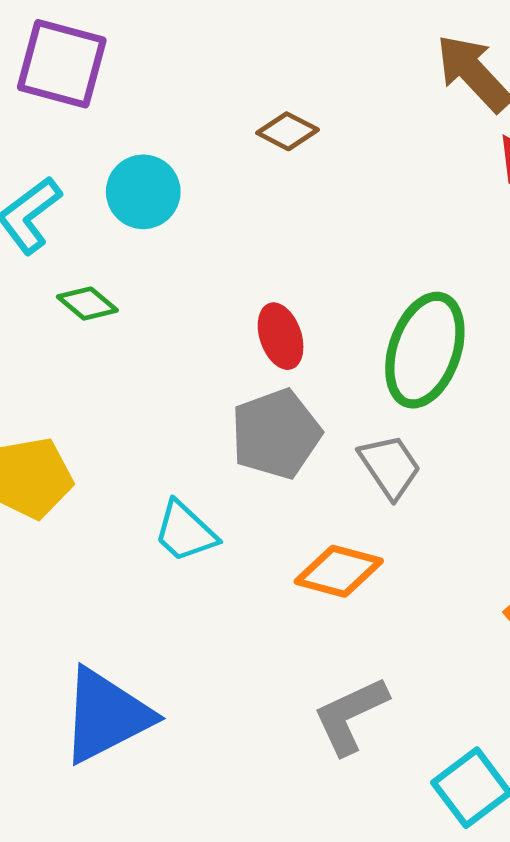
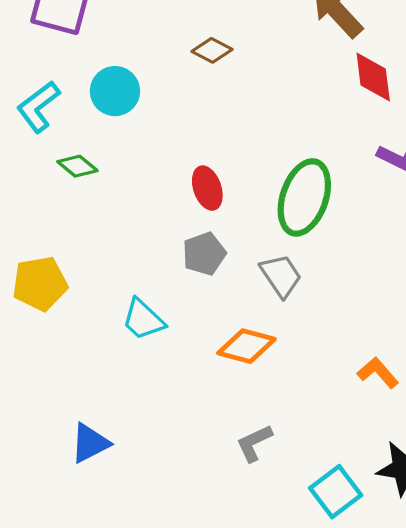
gray pentagon: (276, 434) -> (204, 254), size x0.7
blue triangle: (106, 716) -> (90, 443), size x0.6
gray L-shape: (350, 716) -> (254, 443), size x0.7

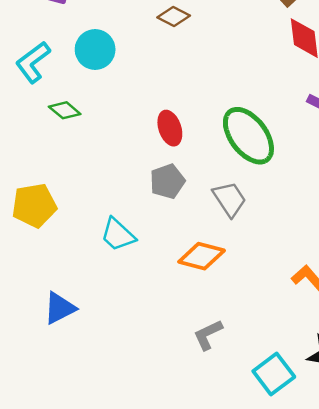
green ellipse: (304, 197) -> (248, 136), turned -56
blue triangle: (90, 443) -> (60, 308), moved

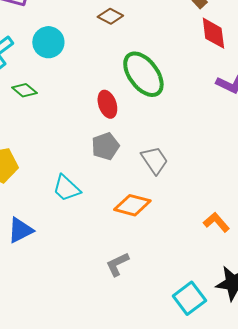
green ellipse: (248, 136) -> (143, 74), moved
blue triangle: (60, 308) -> (20, 230), moved
gray L-shape: (208, 335) -> (117, 264), moved

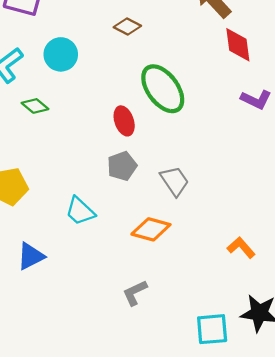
cyan square: (189, 298) -> (212, 329), turned 32

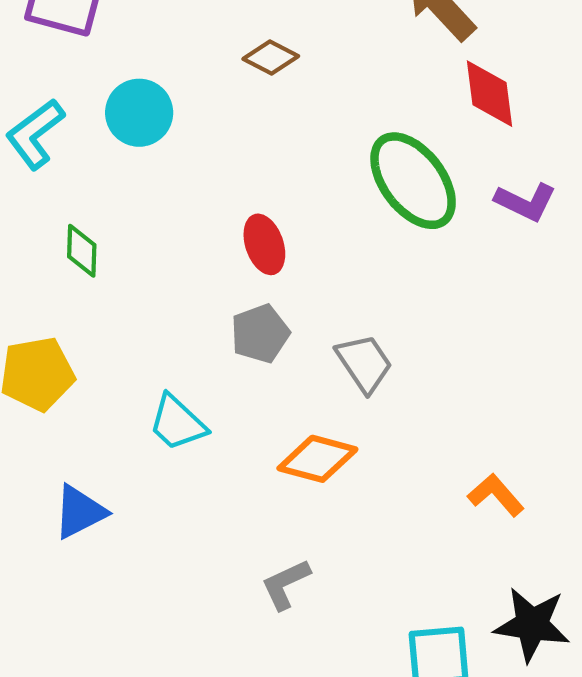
green ellipse: (163, 89) -> (413, 181), moved
green diamond: (35, 106) -> (82, 251), moved, turned 52

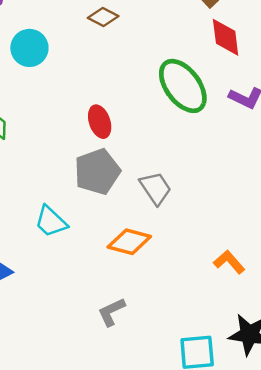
gray pentagon: (260, 334) -> (97, 172), size x1.4

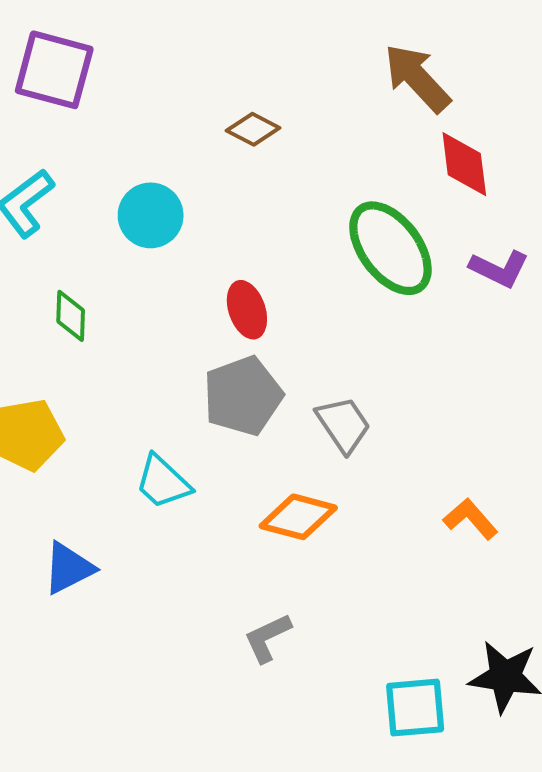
cyan circle: (29, 48) -> (151, 215), moved
orange L-shape: (229, 262) -> (470, 519), moved

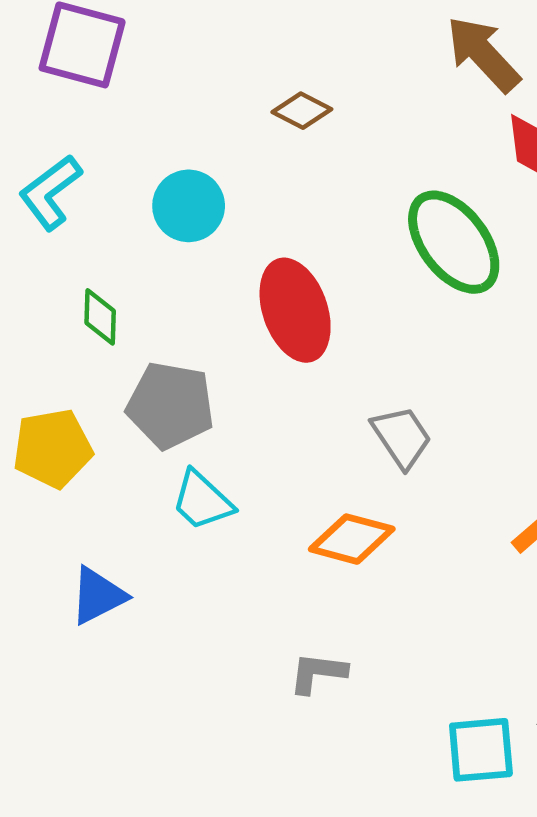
red ellipse: (247, 310) -> (295, 310), size x1.6
gray pentagon: (243, 396) -> (170, 405), moved, turned 30
gray L-shape: (267, 638) -> (318, 673), turned 32

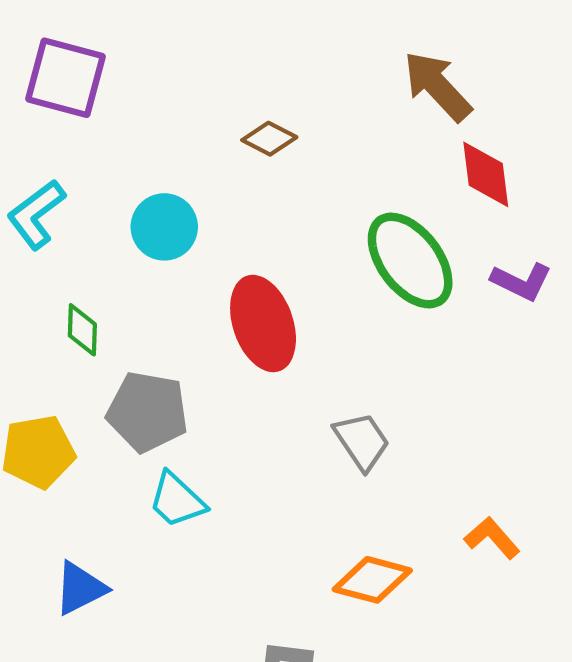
orange diamond: (352, 539) -> (372, 580), moved

